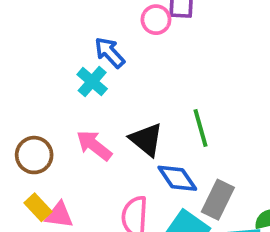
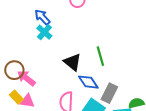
blue arrow: (110, 53) -> (42, 17), moved
pink arrow: (94, 145) -> (26, 78), moved

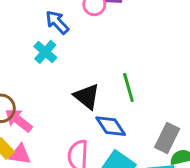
blue arrow: (42, 17) -> (57, 22), moved
gray rectangle: (109, 93) -> (167, 138), moved

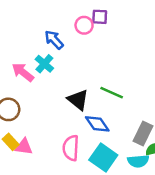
green line: (128, 88) -> (112, 93), turned -50
pink arrow: (19, 120) -> (23, 72), moved

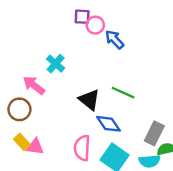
purple square: (100, 17) -> (82, 17), moved
blue arrow: (54, 40) -> (115, 40), moved
pink arrow: (23, 72) -> (34, 85), moved

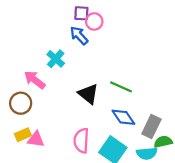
blue arrow: (115, 40) -> (79, 35), moved
blue diamond: (109, 124) -> (123, 117), moved
yellow rectangle: (22, 142) -> (23, 135), turned -70

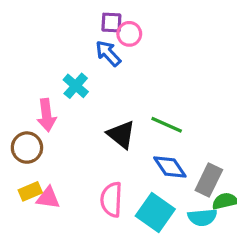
pink arrow: (35, 80) -> (46, 115), turned -135

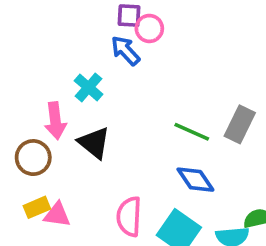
black triangle: (121, 135) -> (94, 143), moved
gray rectangle: (209, 180) -> (240, 124), moved

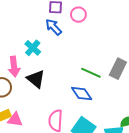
pink circle: (149, 28) -> (78, 15), moved
blue diamond: (195, 180) -> (82, 94), moved

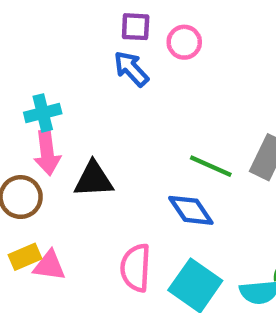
cyan cross: (33, 48) -> (43, 113), moved, turned 35
black triangle: (36, 79) -> (94, 179), turned -42

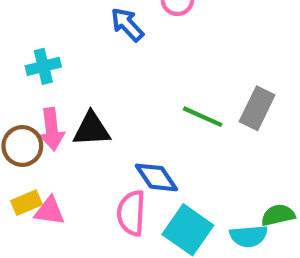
pink arrow: (47, 153) -> (52, 129), moved
blue diamond: (191, 210) -> (156, 177), moved

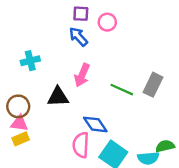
pink arrow: (52, 129) -> (82, 75), moved, turned 30
pink triangle: (50, 211) -> (19, 123), moved

